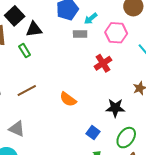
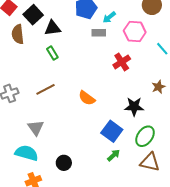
green rectangle: (25, 51) -> (52, 53), moved
gray triangle: (17, 129) -> (36, 128), turned 30
blue square: (93, 133) -> (112, 131), size x1.5

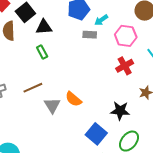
red cross: (122, 62) -> (125, 66), moved
gray triangle: (36, 128) -> (52, 105), moved

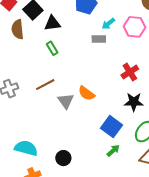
cyan arrow: (101, 20) -> (108, 24), moved
gray rectangle: (90, 35) -> (99, 39), moved
red cross: (125, 66) -> (130, 72), moved

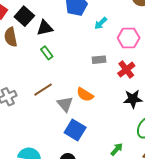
pink hexagon: (135, 27) -> (129, 38), moved
gray rectangle: (99, 39) -> (99, 60), moved
blue square: (111, 127) -> (75, 130), moved

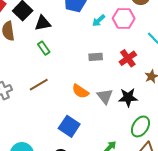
pink hexagon: (129, 38) -> (124, 18), moved
red cross: (126, 70) -> (128, 58), moved
gray triangle: (65, 104) -> (105, 96), moved

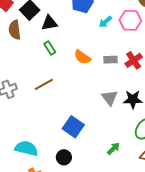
gray rectangle: (96, 57) -> (111, 60), moved
orange semicircle: (80, 91) -> (82, 57), moved

